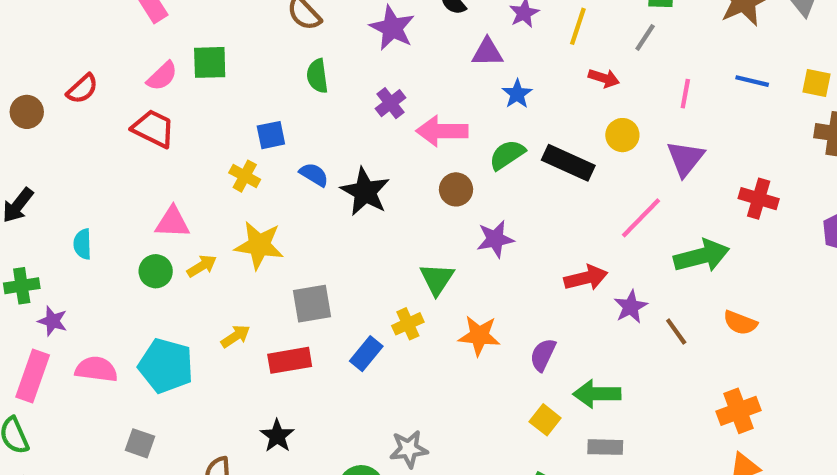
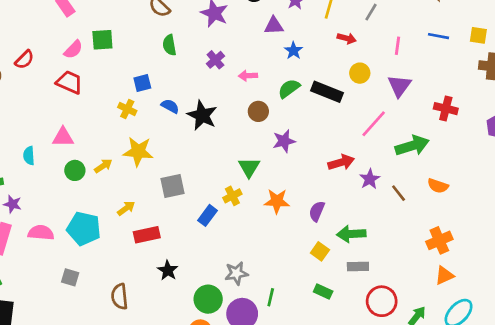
pink arrow: (442, 131) -> (248, 76), size x0.6
pink triangle: (172, 222) -> (63, 137), moved
red rectangle: (290, 360) -> (147, 235), moved
black star: (277, 436) -> (168, 270), moved

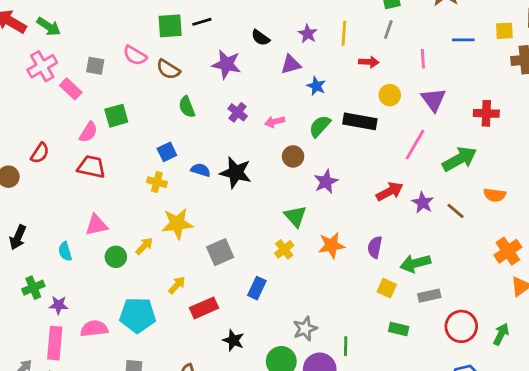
blue rectangle: (207, 215) -> (257, 288), moved

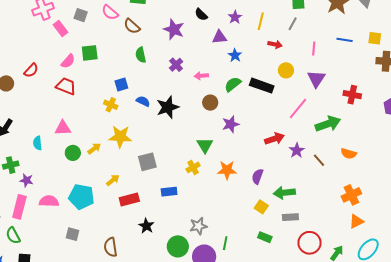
black star: (236, 173) -> (168, 107), turned 30
blue rectangle: (257, 288) -> (169, 192), turned 49

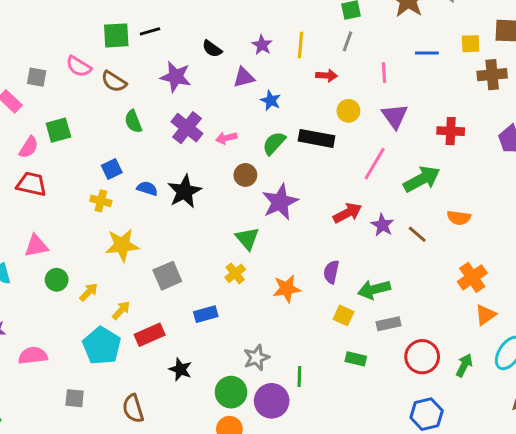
purple cross: (176, 65) -> (187, 128), size x1.5
purple star: (231, 124) -> (280, 202), size x1.4
yellow arrow: (94, 149) -> (89, 292), moved
orange star: (227, 170) -> (287, 289), moved
cyan pentagon: (81, 197) -> (102, 346), moved, turned 30

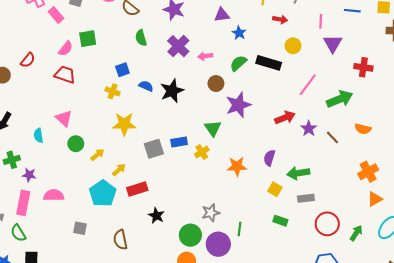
purple triangle: (395, 116) -> (333, 44), moved
pink triangle: (36, 246) -> (64, 118), turned 48
blue rectangle: (206, 314) -> (179, 142), moved

